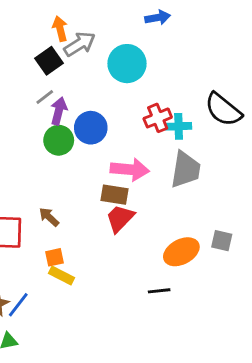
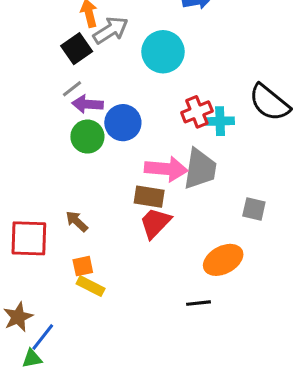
purple arrow: (59, 111) -> (87, 104), turned -100
gray trapezoid: (186, 170) -> (200, 169), moved
gray square: (222, 241) -> (254, 209), moved
blue line: (18, 305) -> (43, 337), moved

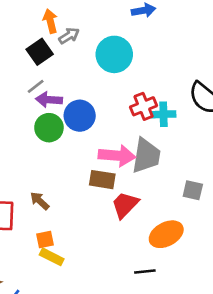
gray arrow: (111, 30) -> (69, 36), size x0.7
red trapezoid: (155, 223) -> (125, 205), moved

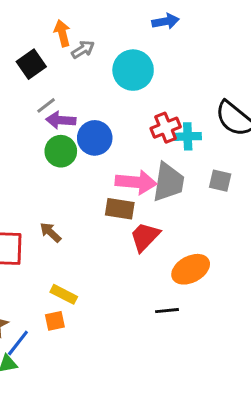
black square: (40, 52) -> (31, 64), moved
gray square: (193, 190) -> (220, 181), moved
orange square: (45, 240) -> (55, 321), moved

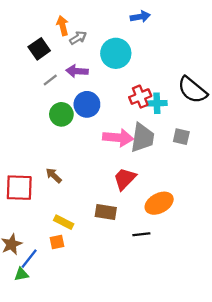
purple arrow: (61, 120) -> (77, 71), moved
brown rectangle: (120, 209) -> (106, 212), moved

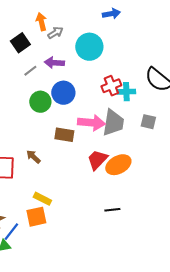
orange ellipse: (159, 203) -> (118, 165), moved
brown rectangle: (106, 212) -> (64, 135), moved
orange square: (57, 242) -> (36, 217), size x1.5

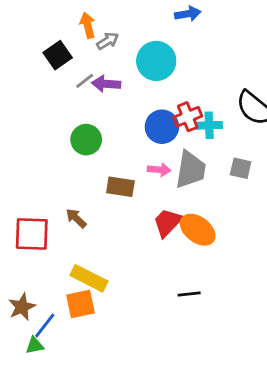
gray line: (30, 71) -> (85, 81), moved
blue circle: (63, 93) -> (162, 127), moved
pink arrow: (91, 123) -> (159, 170), size x0.6
orange ellipse: (118, 165) -> (198, 230), turned 65
yellow rectangle: (42, 199) -> (89, 278), size x1.4

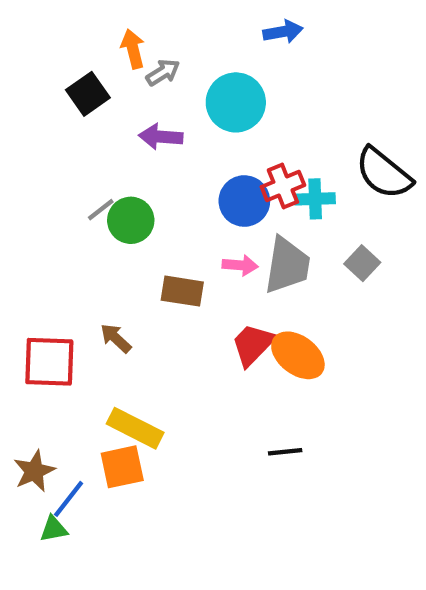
gray line: (85, 81) -> (101, 210), moved
gray square: (241, 168) -> (362, 263), turned 30

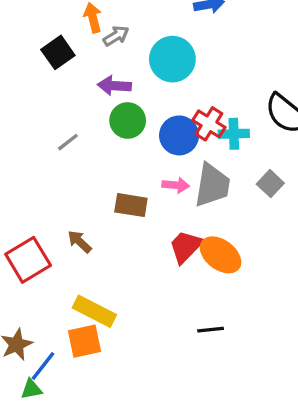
red cross: (283, 186) -> (209, 124), turned -36
green circle: (131, 220) -> (128, 120), moved
red square: (49, 362) -> (28, 260), turned -33

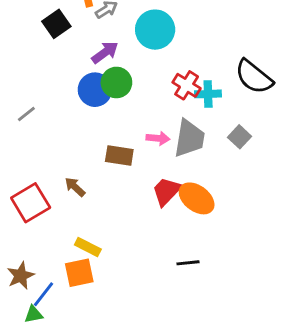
purple arrow: (114, 86) -> (105, 52), turned 140
blue circle: (179, 135) -> (95, 90), moved
gray line: (68, 142) -> (26, 114), moved
yellow rectangle: (94, 311) -> (88, 247), size x0.7

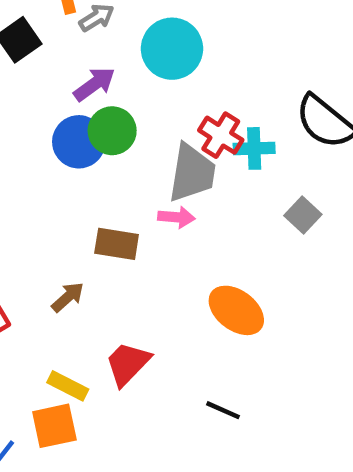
gray trapezoid: (189, 138) -> (192, 173), moved
brown arrow: (75, 187) -> (68, 297), moved, turned 95
red trapezoid: (167, 191) -> (128, 364), moved
black line: (188, 263) -> (223, 410), turned 30

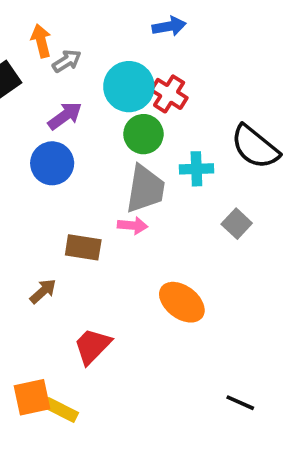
green circle: (112, 131) -> (143, 134), moved
red cross: (221, 135) -> (169, 94), moved
yellow rectangle: (68, 386) -> (61, 410), moved
black line: (223, 410) -> (240, 403), moved

